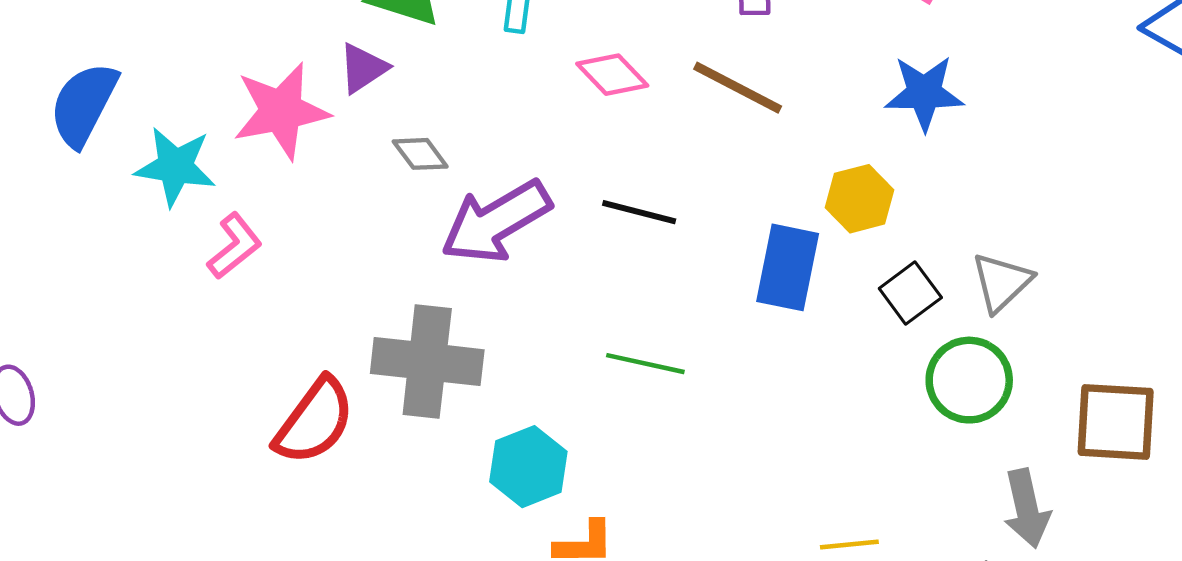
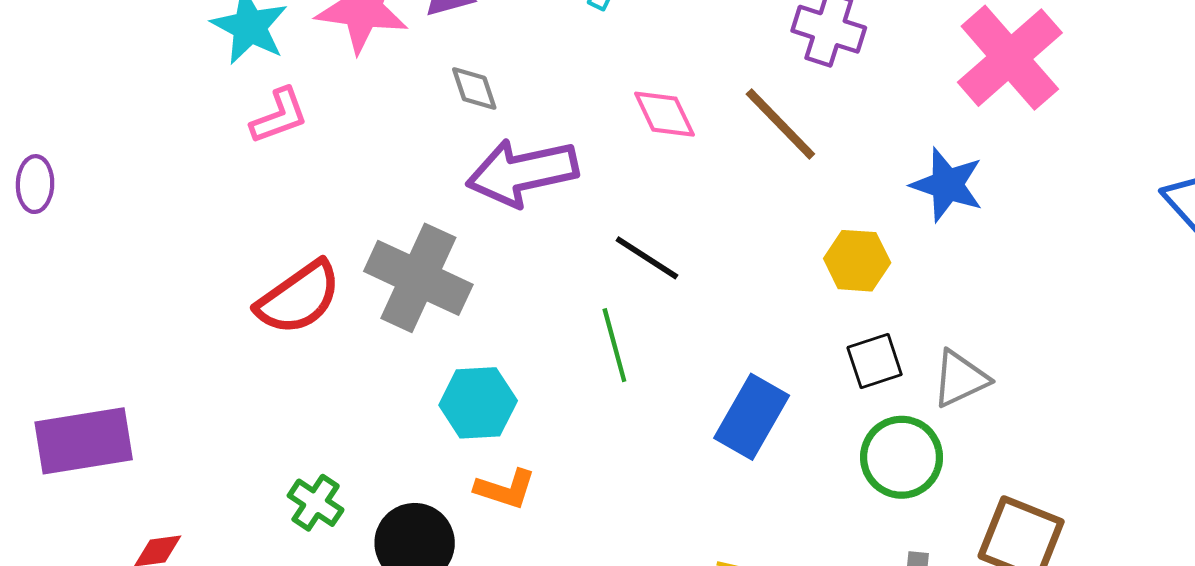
pink diamond: (612, 75) -> (664, 114), moved
black line: (639, 212) -> (647, 258), moved
blue rectangle: (788, 267) -> (752, 417), moved
green line: (645, 364) -> (614, 345), turned 44

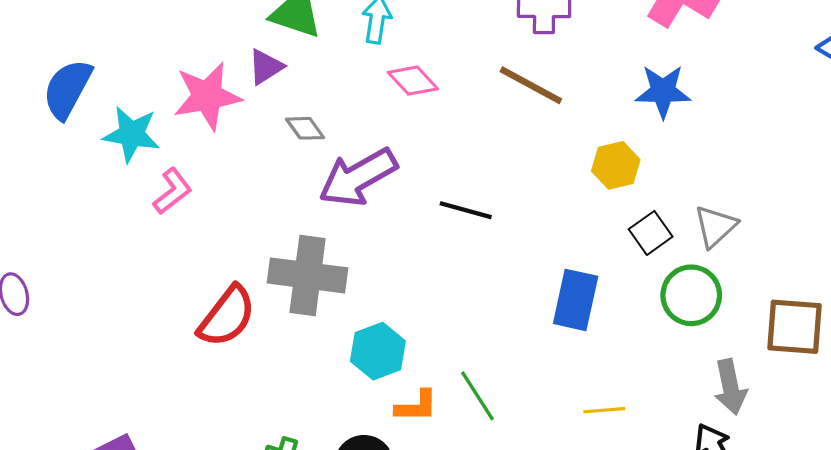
pink diamond: (664, 114) -> (413, 81), moved
green line: (614, 345) -> (478, 396), moved

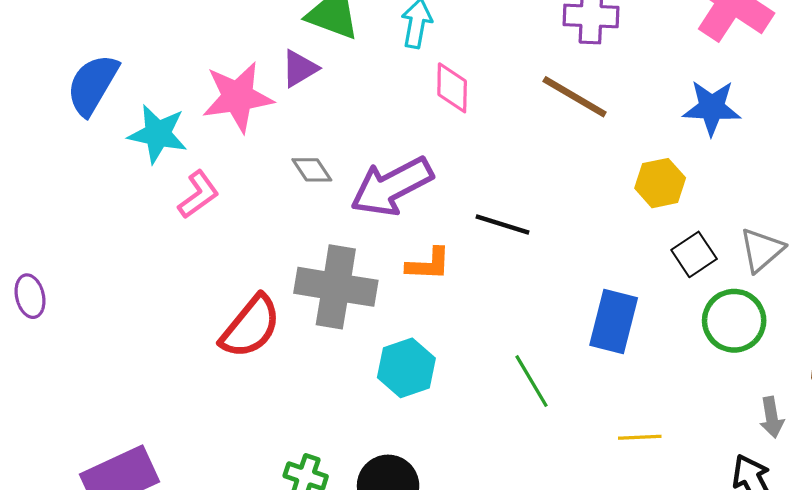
pink diamond: (413, 81) -> (452, 88), turned 42
gray diamond: (305, 128) -> (312, 170), moved
gray arrow: (730, 387) -> (772, 417), size x0.7
green line: (478, 396) -> (532, 381), moved
orange L-shape: (416, 406) -> (428, 264), moved

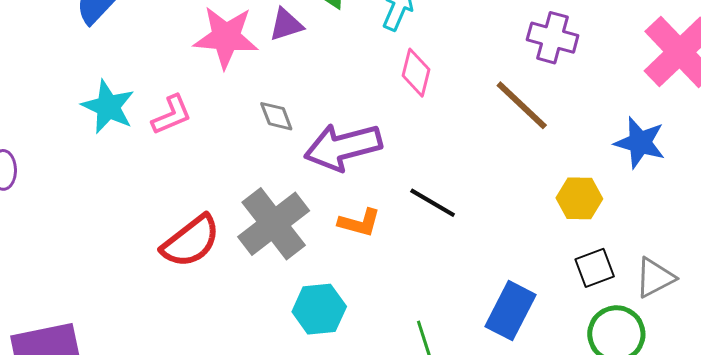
cyan star: (158, 134) -> (108, 107), moved
gray cross: (336, 287) -> (274, 224), turned 30

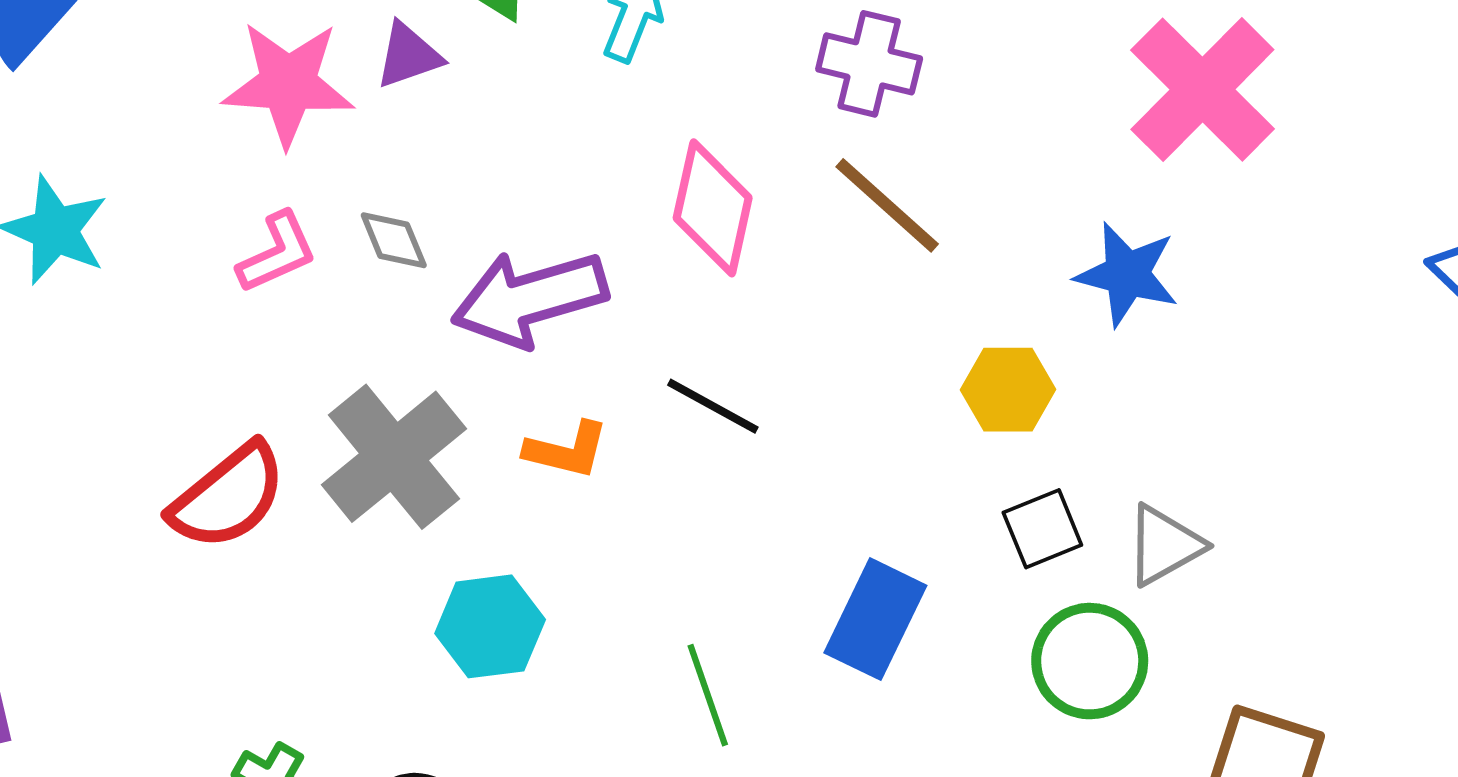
purple cross: (553, 38) -> (869, 64), moved
pink diamond: (416, 73) -> (713, 208), moved, size x1.4
pink L-shape: (172, 115) -> (277, 253), moved

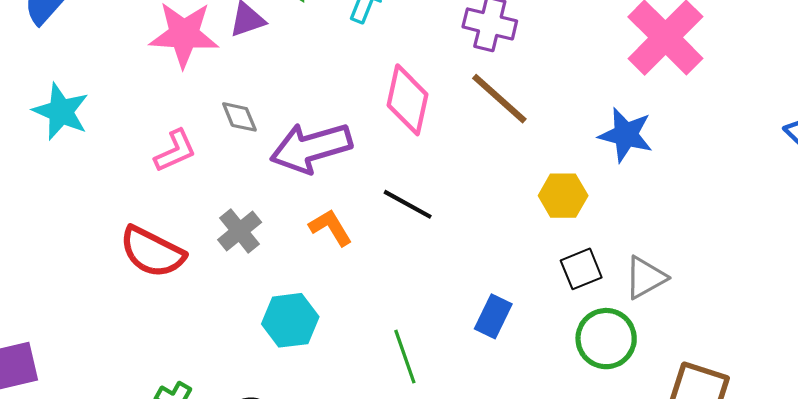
pink L-shape: (277, 253) -> (175, 151), moved
orange L-shape: (567, 450) -> (331, 227), turned -135
gray cross: (394, 457) -> (240, 231), size x0.6
red semicircle: (228, 497) -> (152, 252), turned 66
blue rectangle: (875, 619) -> (493, 316), size x0.7

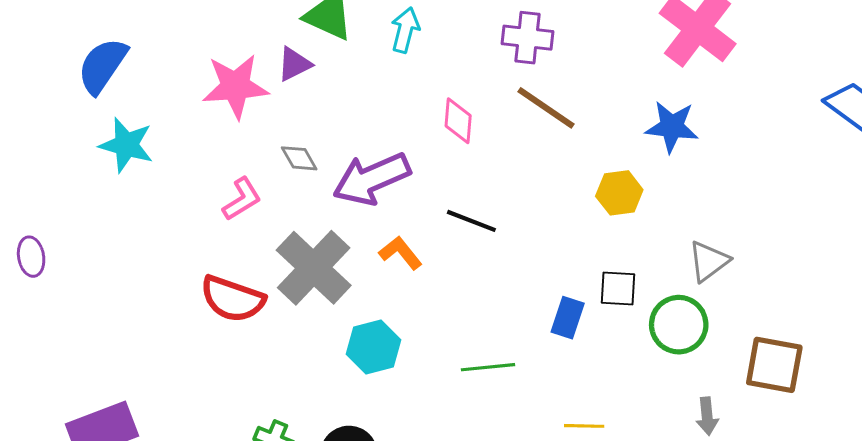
pink diamond: (408, 100) -> (458, 121), size x0.7
cyan star: (61, 112) -> (126, 145), moved
gray cross: (240, 231) -> (314, 268), size x1.8
black square: (581, 269) -> (618, 288), moved, turned 33
green line: (405, 357) -> (488, 367), turned -69

